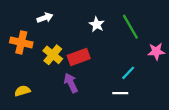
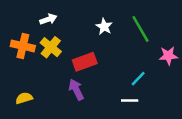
yellow cross: (53, 55) -> (51, 47), moved

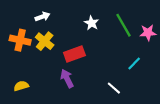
pink star: (168, 56) -> (148, 33), moved
cyan line: (138, 79) -> (134, 64), moved
white line: (130, 101) -> (114, 88), turned 40

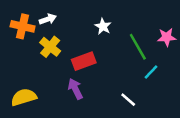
green line: (123, 25) -> (138, 47), moved
orange cross: (20, 40) -> (23, 26), moved
yellow semicircle: (21, 86) -> (24, 97), size x1.5

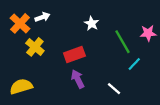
orange cross: (23, 26) -> (20, 23), turned 30
yellow cross: (50, 47) -> (35, 47), moved
purple arrow: (75, 89) -> (78, 79), moved

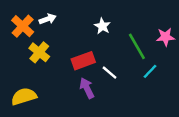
white line: (114, 89) -> (109, 73), moved

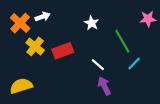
pink star: (165, 37) -> (148, 19), moved
red rectangle: (83, 61) -> (63, 51), moved
purple arrow: (87, 88) -> (104, 86), moved

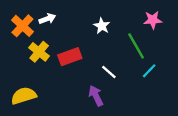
pink star: (148, 19) -> (153, 20), moved
purple arrow: (104, 86) -> (96, 96), moved

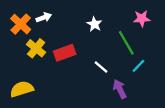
purple arrow: (96, 96) -> (120, 89), moved

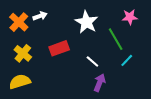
white star: (94, 24) -> (86, 22), size x1.6
yellow cross: (36, 48) -> (23, 53), moved
purple arrow: (120, 89) -> (100, 83), moved, turned 48

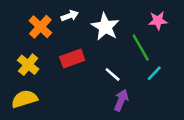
white arrow: (40, 16) -> (70, 16), moved
orange cross: (19, 22) -> (40, 27), moved

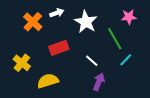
yellow cross: (28, 65) -> (22, 63), moved
yellow semicircle: (24, 99) -> (48, 81), moved

